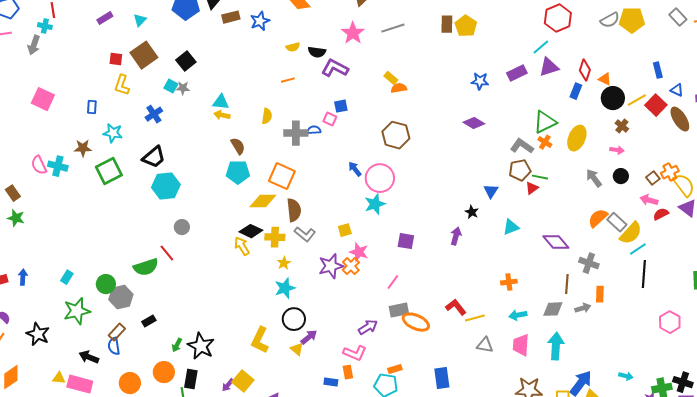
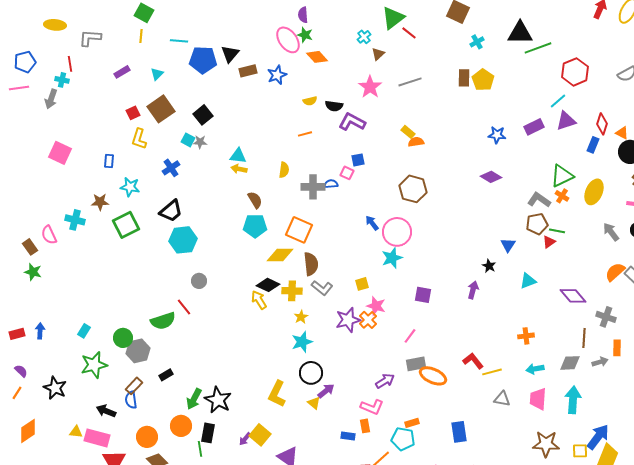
red square: (116, 59) -> (133, 113), turned -32
pink semicircle: (39, 165) -> (49, 235), moved
green arrow: (177, 345) -> (194, 399), size x1.5

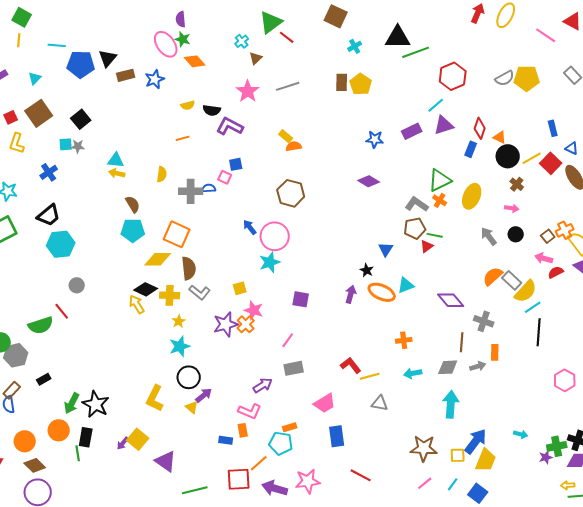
cyan square: (188, 140) -> (66, 144), turned -32
orange ellipse: (433, 376) -> (382, 292), moved
pink trapezoid: (538, 399) -> (325, 403), moved, turned -125

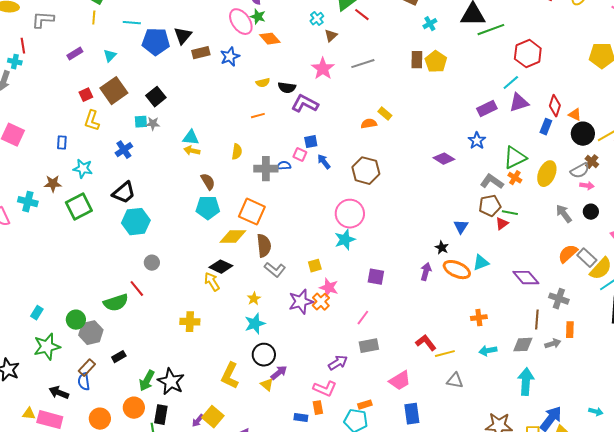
gray semicircle: (505, 78) -> (580, 171), moved
yellow rectangle: (286, 136) -> (385, 114), moved
blue star: (375, 139) -> (477, 141), moved, turned 30
blue arrow: (250, 227) -> (324, 162), moved
yellow cross: (170, 295) -> (190, 322), moved

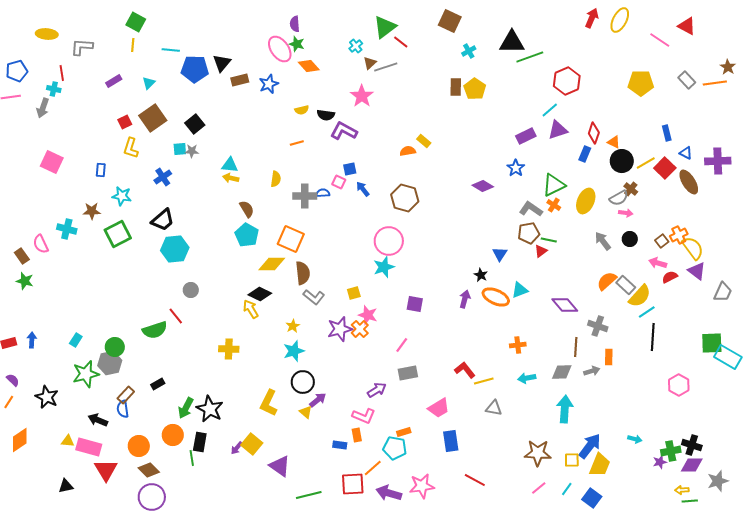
gray line: (363, 64) -> (386, 67), moved
cyan pentagon: (208, 208) -> (247, 235), turned 30
gray hexagon: (91, 333) -> (110, 363), moved

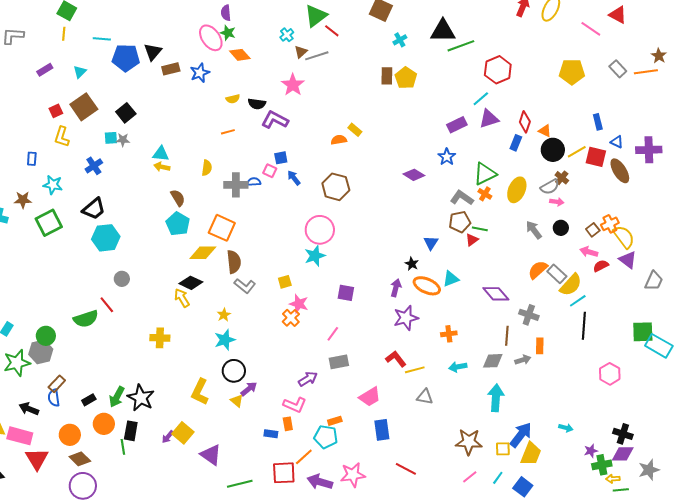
red square: (665, 168) -> (596, 157), turned -30
purple star: (340, 329) -> (406, 318), moved
black rectangle: (158, 384) -> (89, 400), moved
green cross: (671, 451) -> (602, 465), moved

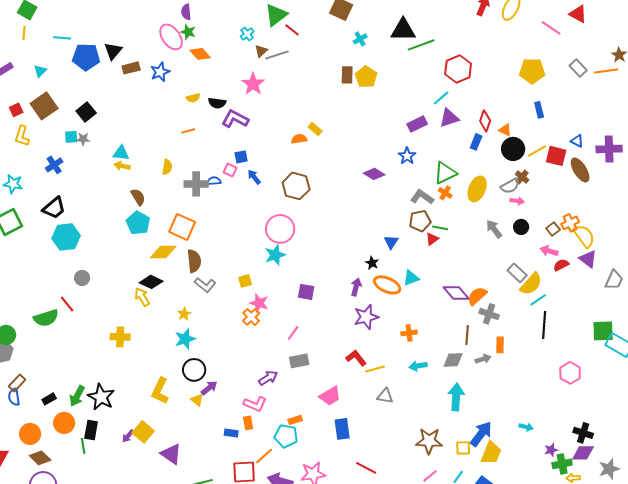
blue rectangle: (598, 122) -> (539, 110), moved
orange semicircle: (538, 270) -> (477, 296), moved

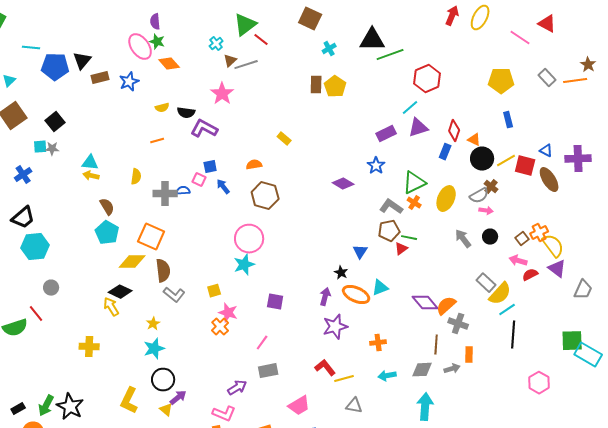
orange semicircle: (299, 139) -> (254, 165), moved

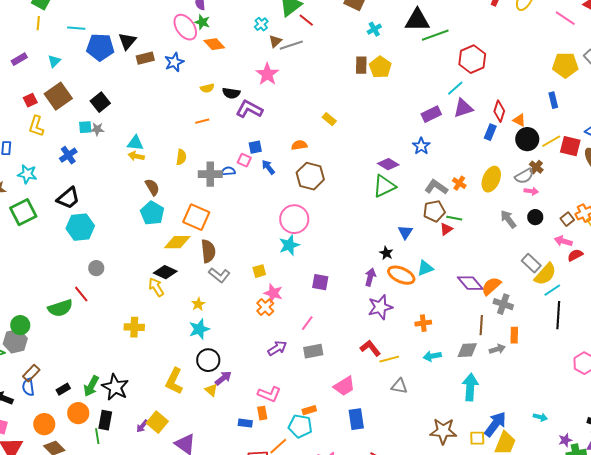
yellow pentagon: (501, 81) -> (565, 65), moved
green triangle: (414, 183) -> (384, 186), moved
purple arrow: (237, 388) -> (277, 348), moved

